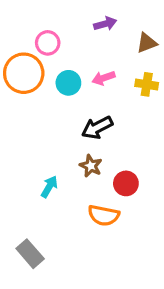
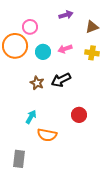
brown star: (91, 166) -> (37, 83), moved
orange semicircle: (104, 215) -> (47, 135), moved
gray rectangle: (30, 254) -> (19, 159), turned 48

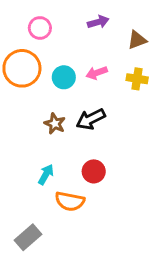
pink circle: (30, 27) -> (40, 28), moved
red circle: (79, 115) -> (94, 171), moved
gray rectangle: (19, 159) -> (28, 237), turned 42

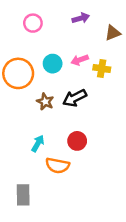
orange circle: (22, 68) -> (18, 73), moved
yellow cross: (137, 79) -> (102, 69), moved
gray rectangle: (28, 237) -> (23, 195), turned -50

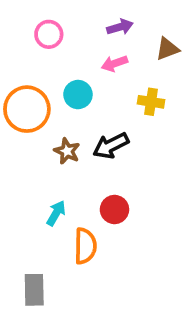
pink arrow: (80, 60) -> (114, 63), moved
orange semicircle: (57, 165) -> (85, 246), turned -100

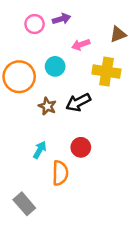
purple arrow: (120, 27) -> (62, 19), moved
yellow cross: (151, 102) -> (106, 72), size x1.5
gray rectangle: (34, 290) -> (24, 204), turned -40

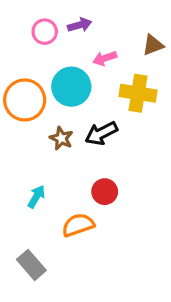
cyan circle: (55, 66) -> (71, 87), size x1.5
cyan arrow: (40, 150) -> (36, 197), moved
orange semicircle: (60, 173) -> (78, 225), turned -110

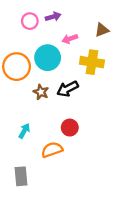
gray rectangle: (31, 265) -> (21, 176), turned 36

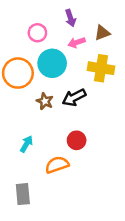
purple arrow: (53, 17) -> (70, 18), moved, turned 88
pink circle: (30, 21) -> (37, 33), moved
brown triangle: (102, 30) -> (102, 33), moved

